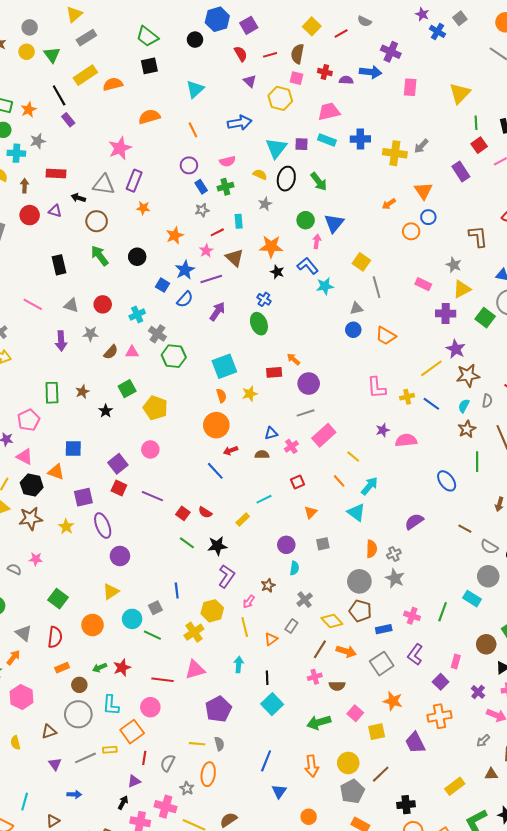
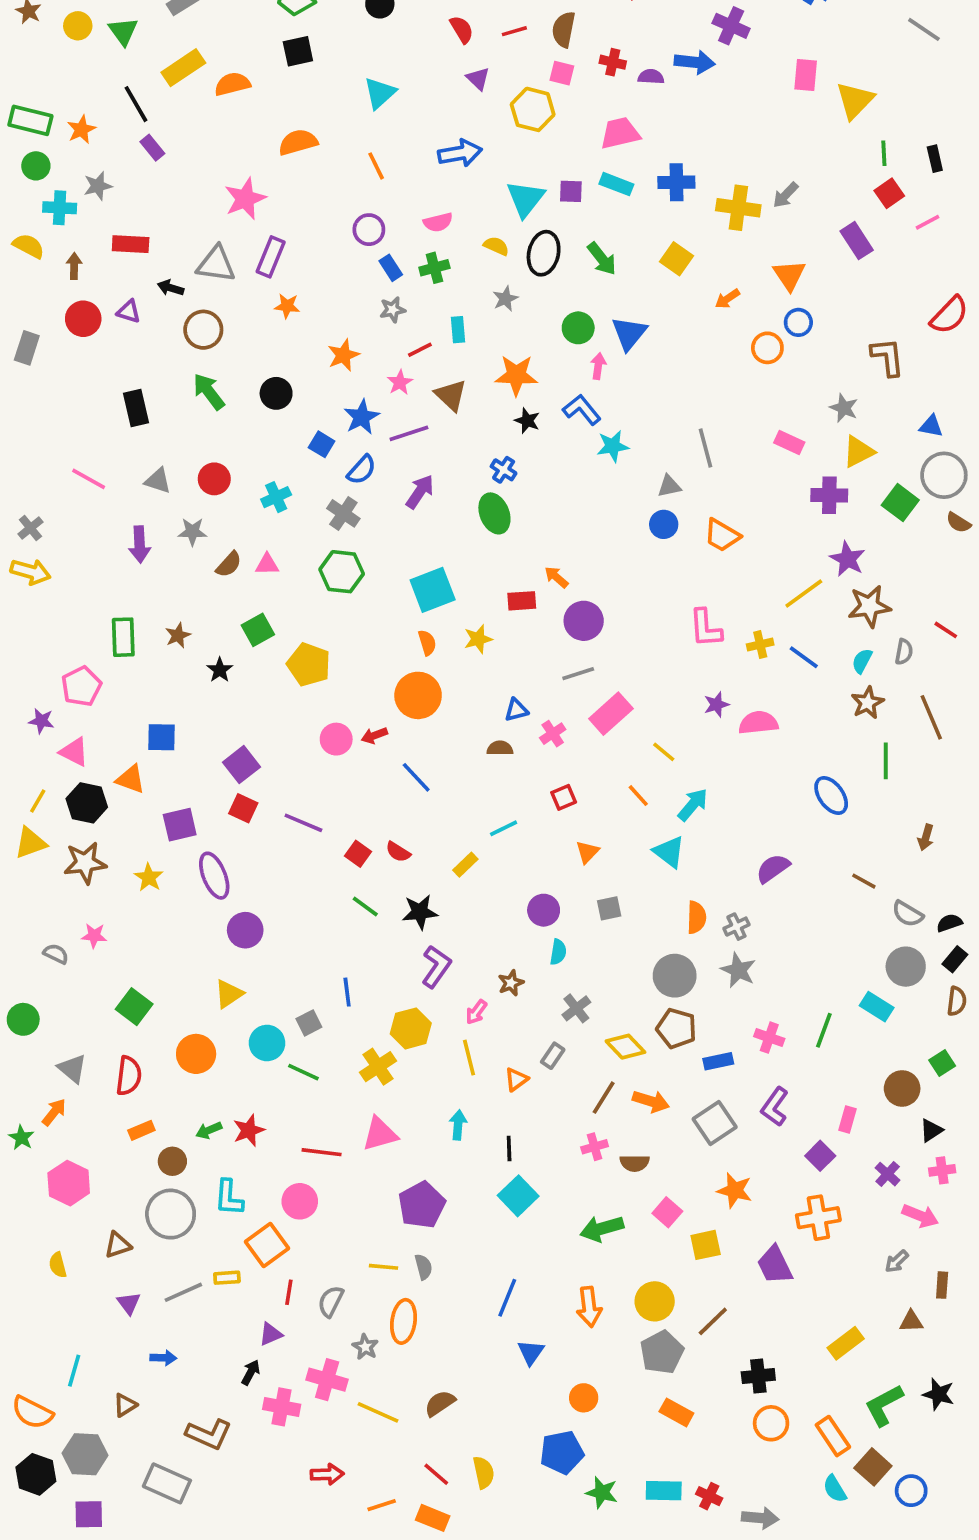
pink rectangle: (410, 87) -> (806, 75), moved
yellow square: (361, 262) -> (676, 259), moved
gray cross: (157, 334) -> (343, 513), moved
pink circle: (150, 449) -> (336, 739), moved
red arrow: (231, 450) -> (374, 735), moved

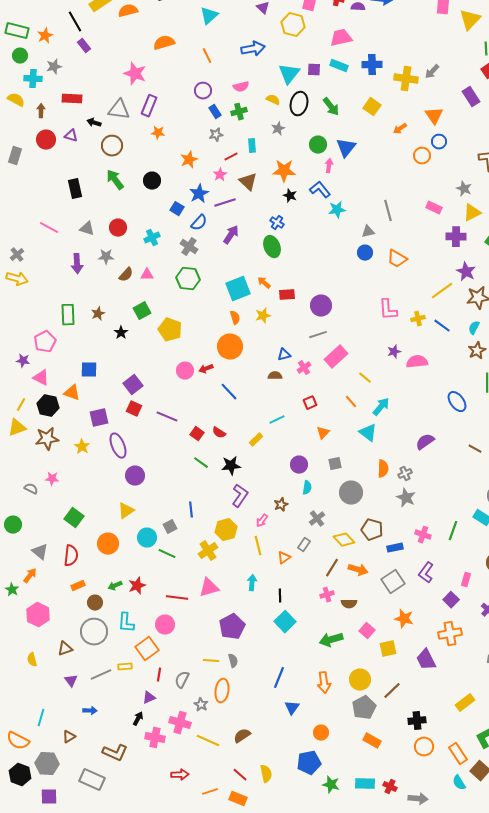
pink star: (245, 199) -> (135, 74), turned -30
orange arrow: (556, 577) -> (264, 283), moved
gray circle: (675, 976) -> (351, 493), moved

